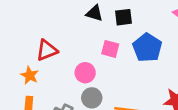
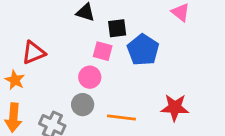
black square: (123, 17) -> (117, 28), moved
pink circle: (85, 73) -> (90, 77), moved

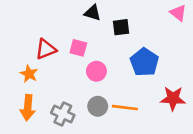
blue pentagon: (143, 50) -> (144, 62), moved
pink square: (103, 51) -> (78, 48), moved
gray circle: (83, 105) -> (98, 106), moved

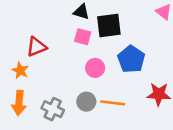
black square: (121, 27) -> (109, 26), size x1.5
pink square: (78, 48) -> (83, 37), moved
pink circle: (96, 71) -> (95, 68), moved

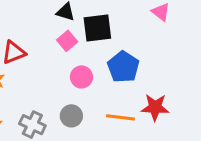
pink square: (83, 37) -> (67, 41), turned 35
orange line: (113, 103) -> (120, 117), moved

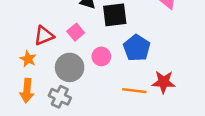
pink square: (67, 41) -> (76, 32), moved
gray circle: (71, 116) -> (70, 67), moved, size x1.5

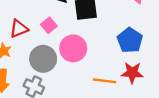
blue pentagon: (137, 48) -> (130, 40), moved
pink circle: (101, 56) -> (73, 48), size x1.5

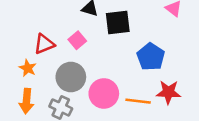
blue pentagon: (130, 40) -> (151, 57), moved
pink circle: (73, 48) -> (104, 93), moved

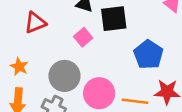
pink square: (77, 40) -> (83, 37), moved
red triangle: (44, 44) -> (35, 23), moved

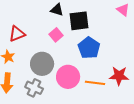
red triangle: (35, 23) -> (17, 34), moved
blue pentagon: (148, 55) -> (89, 48), moved

